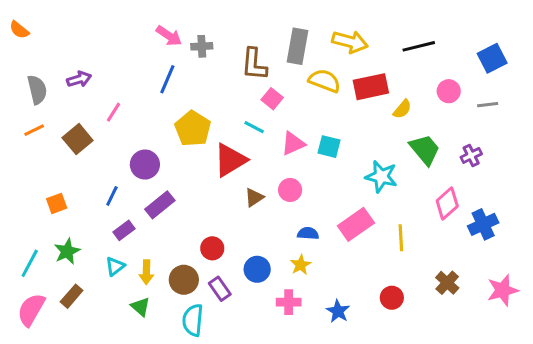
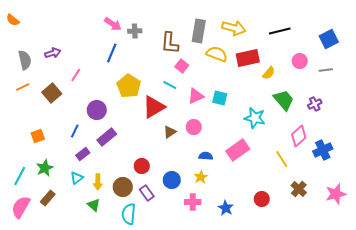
yellow line: (401, 238) -> (282, 159), moved, turned -30

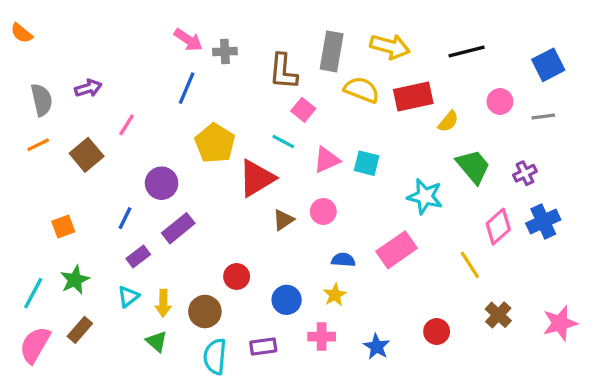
blue cross: (323, 150) -> (543, 222), moved
purple rectangle: (147, 193) -> (263, 347), moved, turned -63

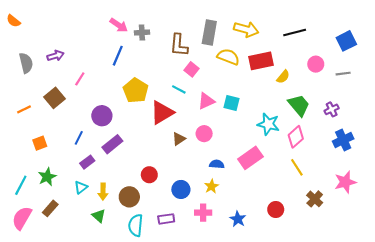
orange line: (38, 145) -> (24, 109), moved
pink diamond: (498, 227) -> (296, 137), moved
pink star: (560, 323) -> (345, 182), moved

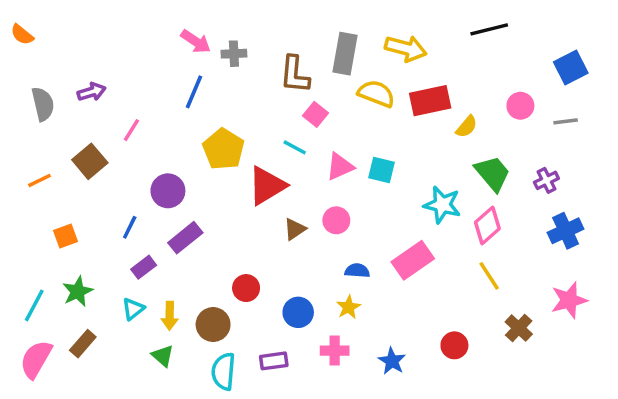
black line: (295, 33) -> (489, 29), moved

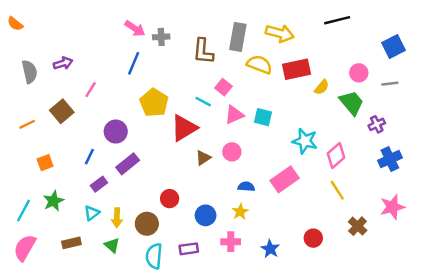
pink square: (316, 114) -> (223, 87), moved
green trapezoid: (493, 173) -> (352, 103), moved
brown rectangle: (83, 344) -> (71, 243), moved, turned 36

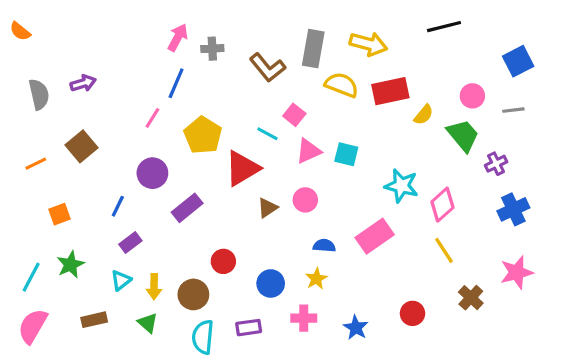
pink arrow: (135, 29) -> (178, 38), turned -96
brown L-shape: (203, 51) -> (267, 68), turned -44
pink line: (91, 90) -> (152, 118), moved
purple rectangle: (128, 164) -> (187, 208), moved

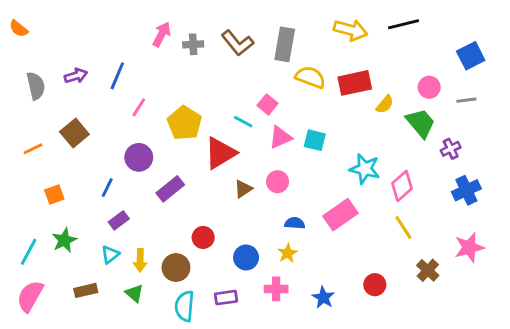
yellow arrow: (368, 44) -> (350, 30), moved
brown L-shape: (267, 68) -> (237, 43), moved
blue line: (176, 83) -> (117, 76), moved

